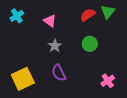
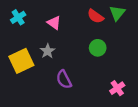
red semicircle: (88, 15) -> (95, 16), turned -112
gray star: (55, 46) -> (48, 51), moved
yellow square: (23, 79) -> (21, 61), moved

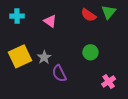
cyan cross: (18, 17) -> (17, 16), turned 32
green circle: (98, 48) -> (90, 52), moved
gray star: (48, 51) -> (44, 57), moved

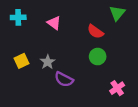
red semicircle: (88, 15) -> (95, 32), moved
yellow square: (20, 56) -> (21, 61), size x0.6
purple semicircle: (59, 73) -> (64, 79), turned -36

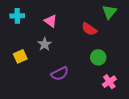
green circle: (98, 57) -> (98, 57), moved
gray star: (48, 62) -> (45, 44), moved
purple semicircle: (64, 79) -> (60, 74), turned -54

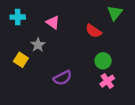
gray star: (45, 44) -> (38, 45), moved
yellow square: (20, 56) -> (21, 60), turned -32
pink cross: (109, 82) -> (107, 81), moved

